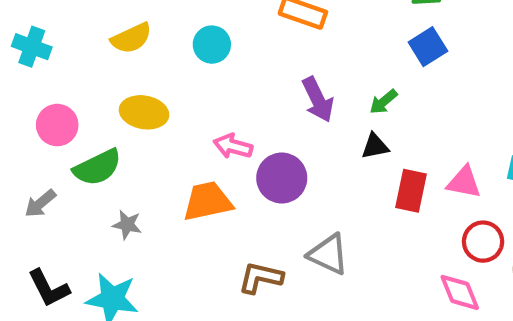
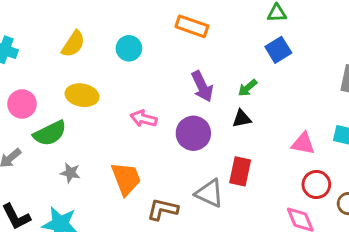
yellow semicircle: (131, 38) -> (73, 44), turned -32
purple circle: (282, 178) -> (193, 133), moved
red rectangle: (411, 191) -> (240, 171), moved
orange trapezoid: (208, 201) -> (126, 179), moved, turned 81

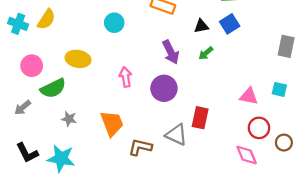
yellow semicircle: (73, 44) -> (46, 19), moved
pink arrow: (144, 119) -> (126, 77), turned 66
black triangle: (242, 119) -> (201, 26), moved

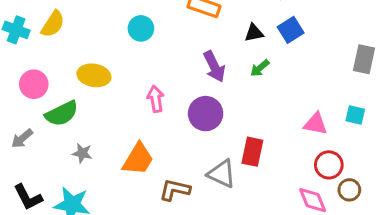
orange trapezoid: (112, 123) -> (138, 159), turned 52
brown circle: (284, 143) -> (349, 190), moved

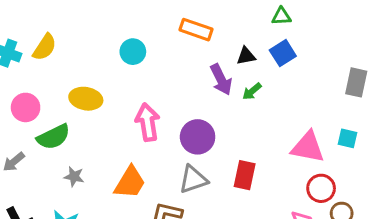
purple arrow: (214, 67) -> (221, 80), moved
pink arrow: (156, 99) -> (148, 122), size x1.4
pink triangle: (316, 124) -> (308, 147), size x1.4
gray triangle: (222, 174) -> (193, 180), moved, turned -44

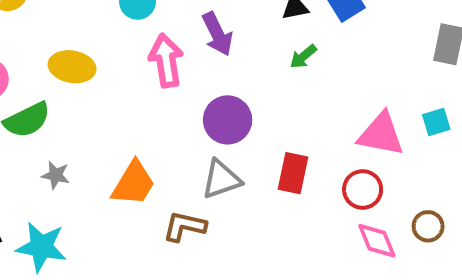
purple arrow: (221, 80) -> (217, 34), moved
pink arrow: (148, 122) -> (166, 61), moved
cyan square: (348, 138) -> (436, 122), turned -30
red circle: (321, 188) -> (363, 189), moved

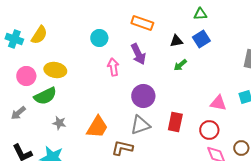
pink arrow: (166, 61) -> (113, 67), size x0.7
yellow ellipse: (72, 67) -> (55, 70), moved
pink triangle: (381, 134) -> (218, 103), size x0.7

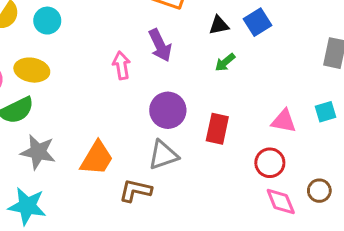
cyan circle: (99, 38) -> (47, 21), moved
red rectangle: (175, 122) -> (217, 129), moved
gray star: (59, 123) -> (38, 152), size x1.6

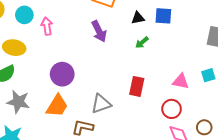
blue square: (257, 22) -> (163, 16), turned 36
pink arrow: (121, 65) -> (47, 26), moved
purple circle: (168, 110) -> (62, 74), moved

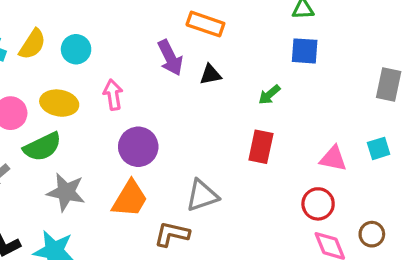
black triangle: (138, 18) -> (211, 74), moved
pink arrow: (47, 26) -> (113, 95), moved
purple arrow: (99, 31) -> (170, 58), moved
red rectangle: (137, 86) -> (261, 147), moved

